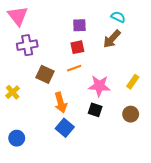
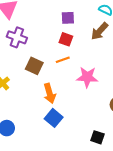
purple cross: (27, 45) -> (17, 37), turned 30
red square: (77, 47) -> (66, 39), turned 32
black square: (95, 110) -> (97, 137), moved

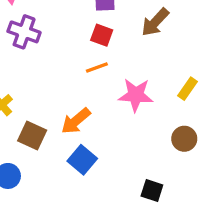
brown square: (34, 66) -> (32, 135), moved
orange arrow: (50, 93) -> (76, 121), turned 66

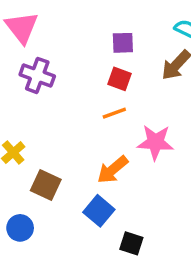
orange arrow: (76, 121) -> (113, 170), moved
black square: (152, 191) -> (131, 243), moved

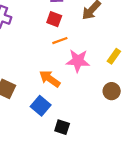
orange line: (114, 113) -> (60, 41), moved
orange arrow: (113, 170) -> (50, 79), turned 75

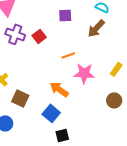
red square: (54, 19) -> (39, 36), moved, turned 32
black square: (62, 127) -> (62, 135), moved, turned -32

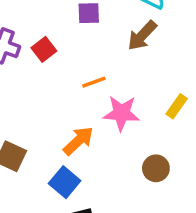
orange arrow: (59, 89) -> (78, 141), turned 102
brown circle: (114, 100) -> (156, 168), moved

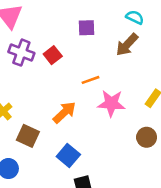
orange arrow: (78, 141) -> (64, 112), moved
brown circle: (156, 168) -> (147, 137), moved

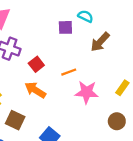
cyan semicircle: (135, 17) -> (86, 16), moved
red square: (53, 55) -> (36, 64), moved
orange arrow: (64, 112) -> (35, 90), moved, turned -105

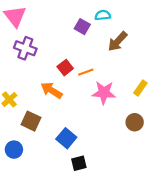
cyan semicircle: (86, 16) -> (103, 15), turned -32
purple square: (65, 27) -> (82, 27), turned 32
red square: (36, 64) -> (65, 68), moved

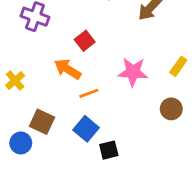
orange line: (86, 72) -> (89, 93), moved
brown square: (31, 121) -> (42, 122), moved
black square: (79, 163) -> (109, 150), moved

